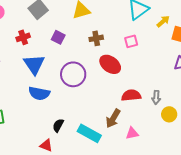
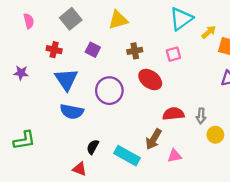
red cross: (23, 37) -> (54, 50), turned 32

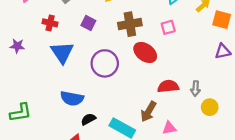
brown cross: (135, 51) -> (130, 24), size x1.5
blue semicircle: (72, 112) -> (72, 98), moved
black semicircle: (93, 147) -> (88, 119), turned 32

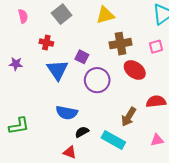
purple square: (88, 23) -> (82, 57), moved
brown arrow: (148, 112) -> (129, 117), moved

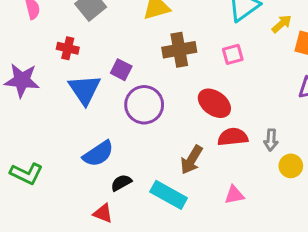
purple star: (16, 64) -> (22, 80), size x1.6
red ellipse: (135, 70) -> (214, 103), moved
blue semicircle: (67, 113) -> (98, 154), turned -45
green L-shape: (19, 126) -> (26, 174), turned 35

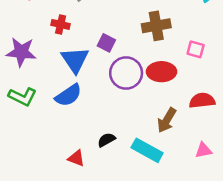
pink square: (233, 54) -> (196, 49), moved, turned 30
red ellipse: (214, 103) -> (161, 72), moved, turned -36
blue semicircle: (98, 154) -> (68, 95), moved
green L-shape: (26, 174) -> (23, 97), moved
red triangle: (103, 213) -> (76, 158), moved

